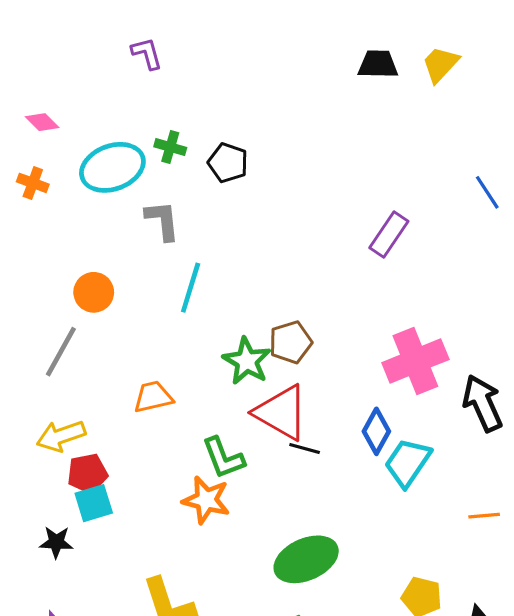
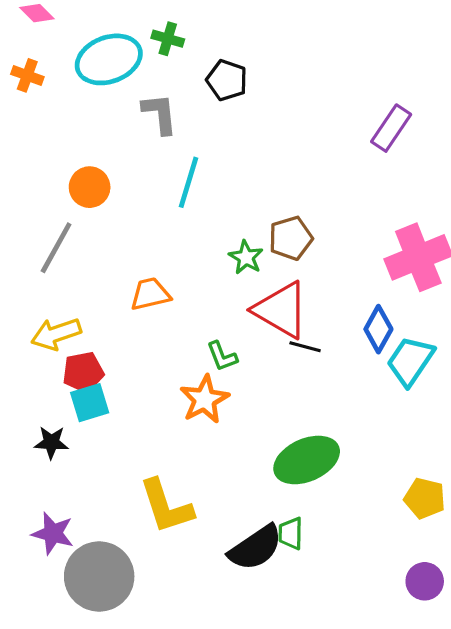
black pentagon: (228, 163) -> (227, 80), moved
green star: (247, 361) -> (246, 257), size x0.7
green L-shape: (223, 458) -> (222, 356), size x0.7
orange star: (206, 500) -> (204, 399), turned 30

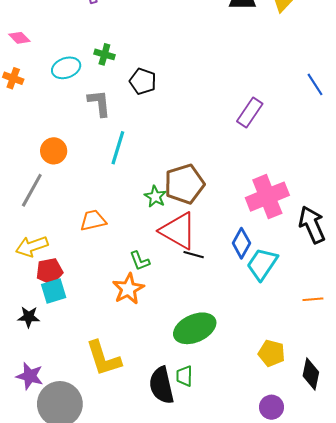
cyan ellipse: (109, 59) -> (66, 68), size x0.7
brown pentagon: (291, 238) -> (184, 184), size x1.4
black semicircle: (256, 548) -> (162, 385), turned 111

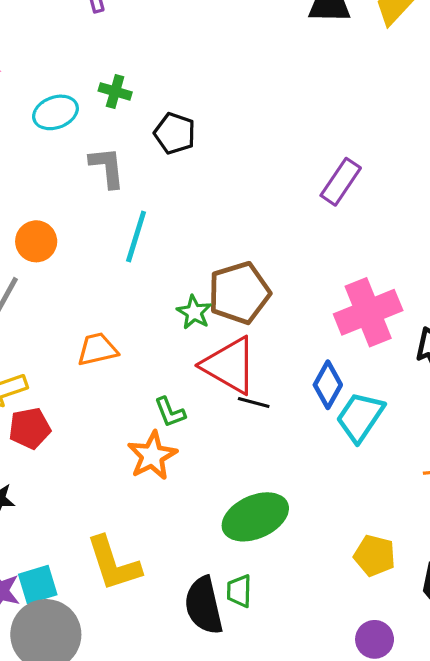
cyan square: (54, 291) -> (38, 585), moved

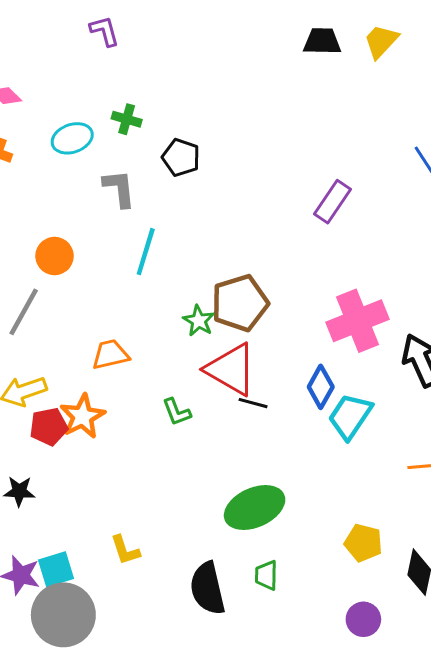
orange star: (152, 456) -> (82, 416), moved
yellow L-shape: (113, 564) -> (125, 550), size x0.6
green trapezoid: (239, 591) -> (266, 575), moved

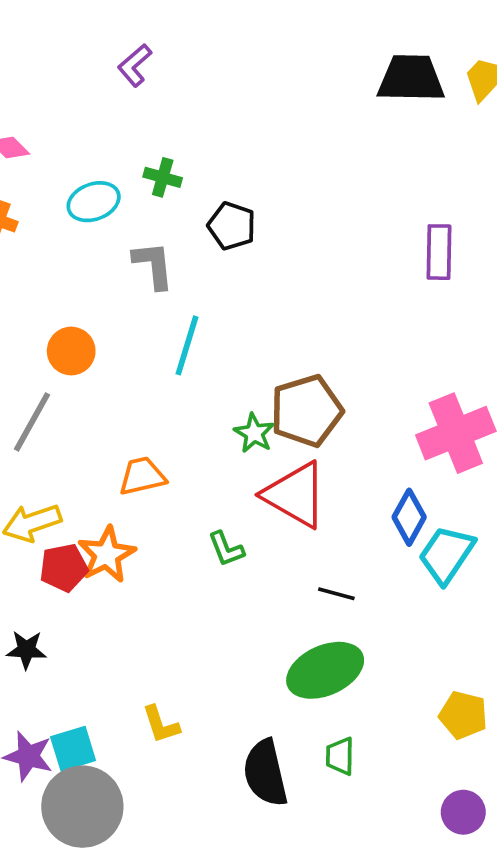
purple L-shape: (105, 31) -> (135, 65), turned -116
black trapezoid: (322, 41) -> (411, 78), size x1.4
purple rectangle: (333, 202) -> (439, 252), moved, turned -33
black line: (253, 403) -> (336, 594), moved

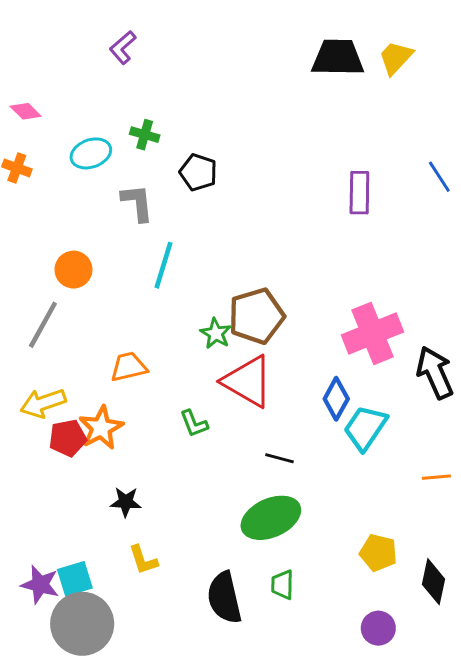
black star: (26, 650) -> (126, 502), moved

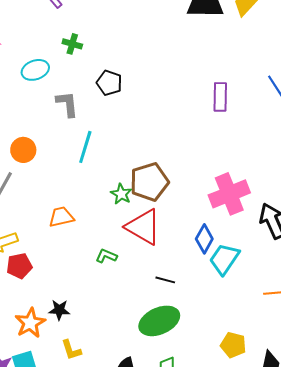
green cross: (145, 135) -> (72, 44), moved
green L-shape: (194, 423) -> (106, 256), turned 135
orange star: (101, 428) -> (30, 323), moved

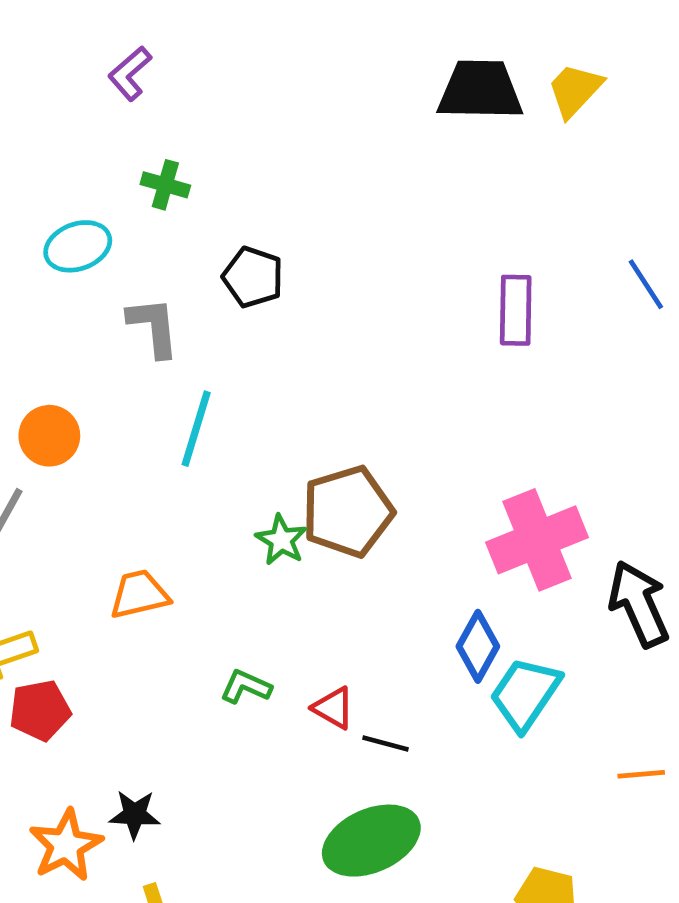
red triangle: (143, 227) -> (333, 708), moved, size x0.5

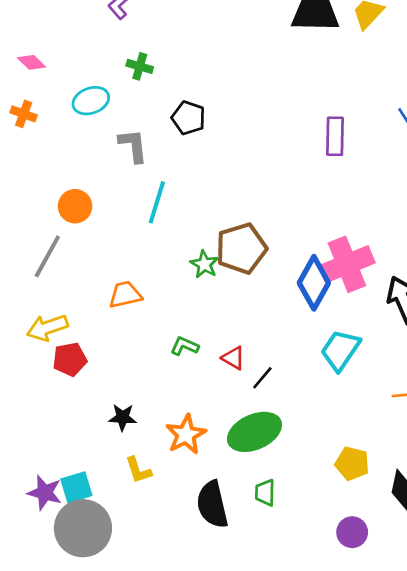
blue diamond: (478, 646) -> (314, 283), moved, size x1.4
black line: (385, 743) -> (262, 378), turned -65
orange star: (66, 845) -> (186, 435), moved

